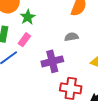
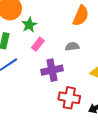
pink rectangle: (24, 40) -> (38, 44), moved

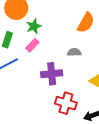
pink rectangle: (38, 44) -> (32, 45), moved

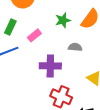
green star: (34, 26) -> (63, 20), moved

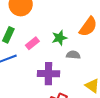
green star: (63, 20) -> (59, 38), moved

